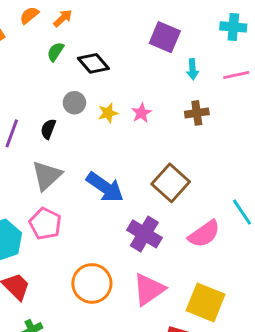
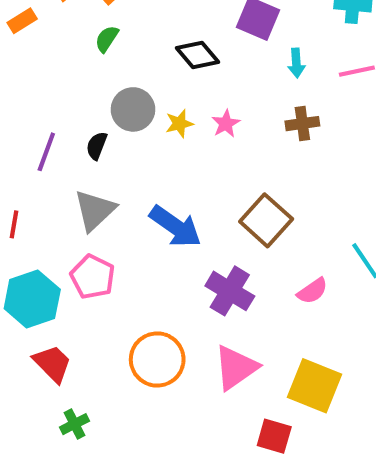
black diamond: (93, 63) -> (198, 55), moved
gray circle: (74, 103) -> (133, 109), size x1.4
pink semicircle: (204, 234) -> (312, 291), size x0.7

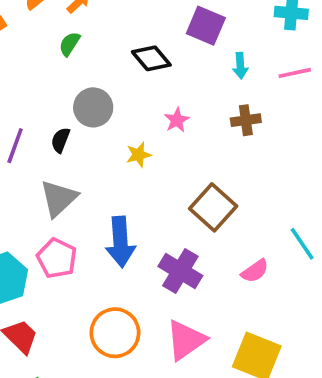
yellow star: (179, 124) -> (139, 155), moved
blue arrow: (175, 226) -> (120, 242), moved, turned 51

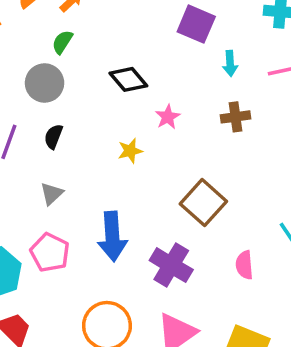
black diamond: (151, 58) -> (128, 79), moved
gray circle: (93, 107) -> (45, 83), moved
gray triangle: (59, 198) -> (52, 194), size x0.6
pink semicircle: (255, 271) -> (244, 265), turned 120

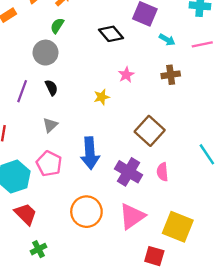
cyan arrow: (230, 63) -> (167, 40), turned -56
black diamond: (128, 79) -> (111, 34), moved
black semicircle: (53, 137) -> (51, 88), turned 133
pink semicircle: (244, 265) -> (162, 172), moved

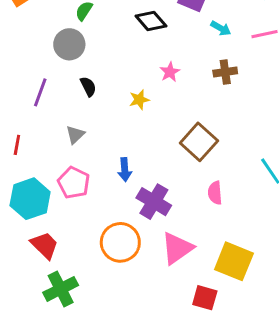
black semicircle: (51, 88) -> (88, 87), moved
blue arrow: (90, 153) -> (125, 170), size x0.6
purple cross: (129, 172) -> (154, 202), moved
green cross: (38, 249) -> (61, 289), size x1.6

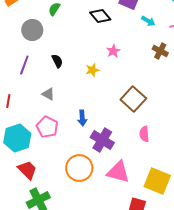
gray circle: (69, 44) -> (32, 30), moved
brown cross: (225, 72) -> (160, 51), moved, turned 35
gray triangle: (75, 135) -> (48, 94), turned -48
pink triangle: (177, 248) -> (118, 172), turned 50

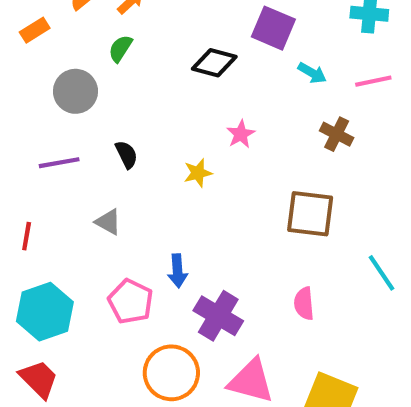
black diamond: (100, 16) -> (214, 63), turned -35
purple line: (24, 65) -> (59, 163), turned 60
brown square: (133, 99) -> (310, 214), moved, turned -35
pink pentagon: (47, 127) -> (131, 301), moved
red trapezoid: (27, 170) -> (39, 379), moved

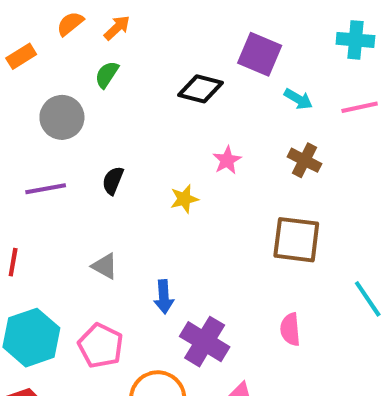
brown cross: (337, 134) -> (304, 160), moved
black semicircle: (126, 155) -> (113, 181), turned -132
gray triangle: (108, 222) -> (105, 266), moved
pink pentagon: (131, 301) -> (101, 346), moved

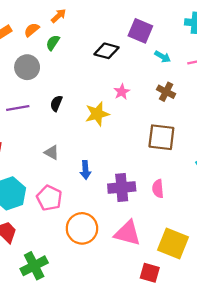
orange semicircle: (70, 24) -> (32, 30), moved
yellow star: (184, 199) -> (97, 114), size x1.5
purple cross: (205, 342) -> (122, 187), moved, turned -36

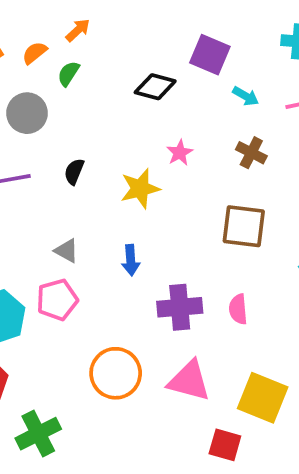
blue arrow: (85, 170) -> (131, 260), moved
pink pentagon: (49, 198) -> (57, 300), moved, turned 30

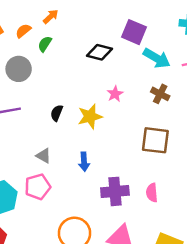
cyan arrow: (246, 96) -> (157, 58), size x1.6
black semicircle: (74, 172) -> (57, 113), moved

